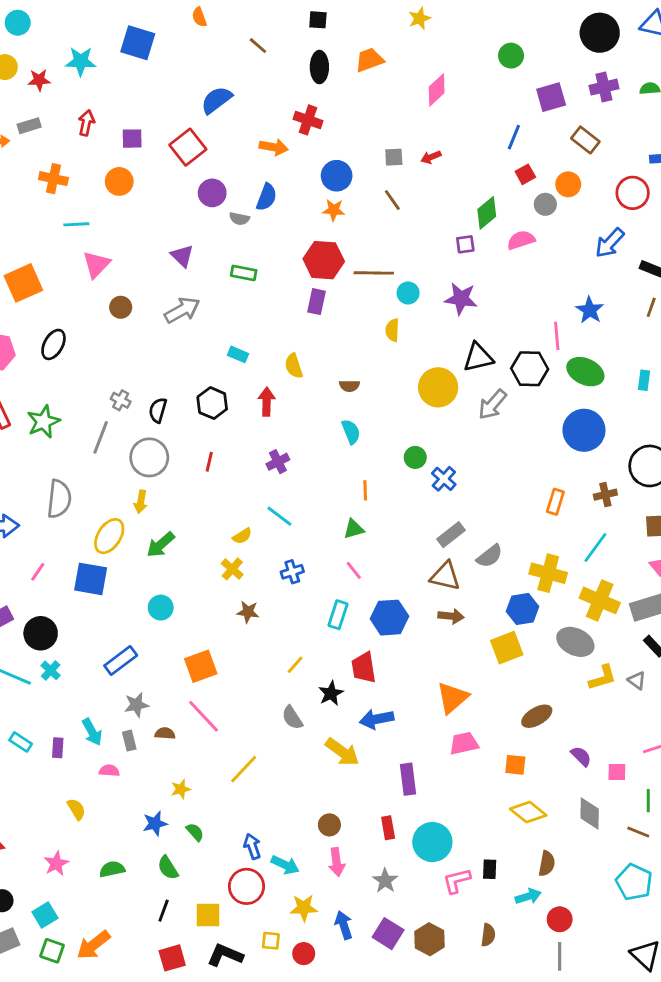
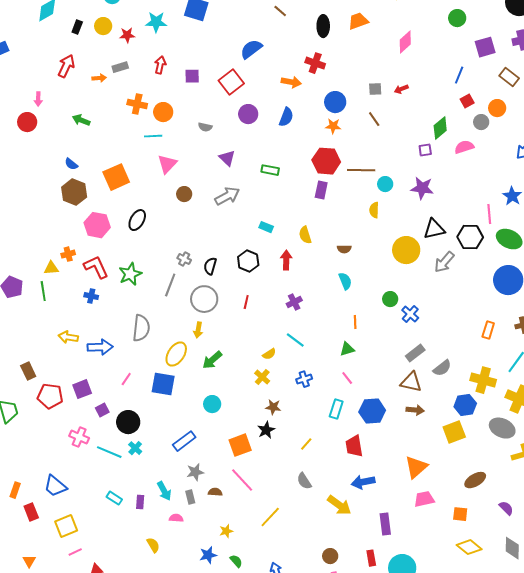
orange circle: (119, 181) -> (163, 112), moved
gray semicircle: (239, 219) -> (205, 127), moved
black star: (331, 693) -> (266, 430), moved

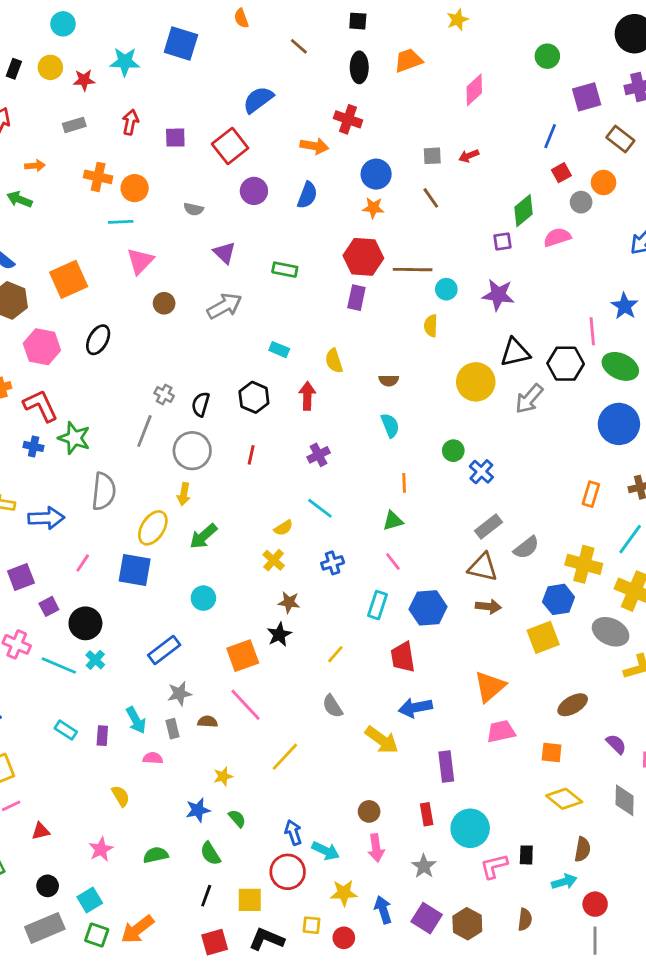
orange arrow: (99, 78) -> (35, 166), moved
green star: (130, 274) -> (74, 438), moved, turned -30

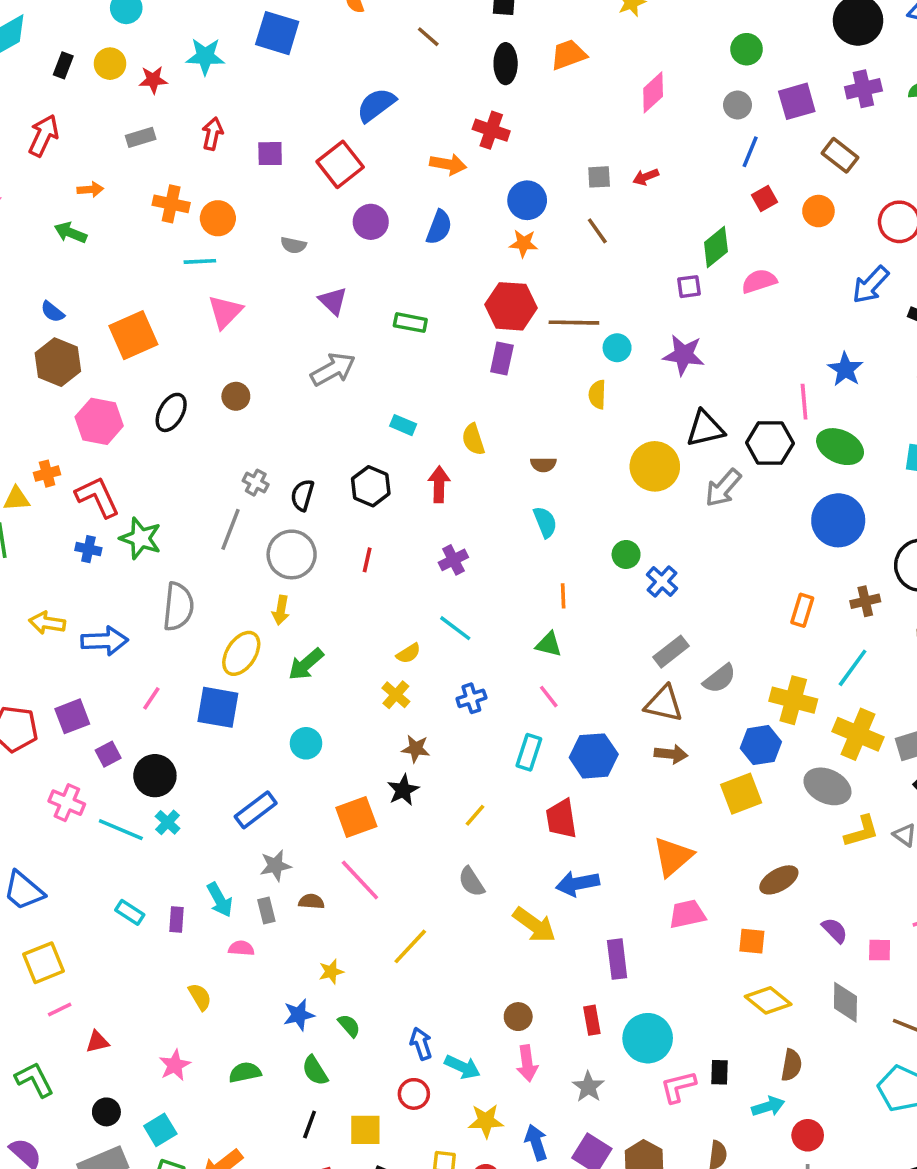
gray circle: (581, 202) -> (738, 105), moved
brown circle: (164, 303) -> (236, 396), moved
green triangle: (393, 521) -> (549, 644), turned 30
red circle: (288, 872) -> (414, 1094), size x0.7

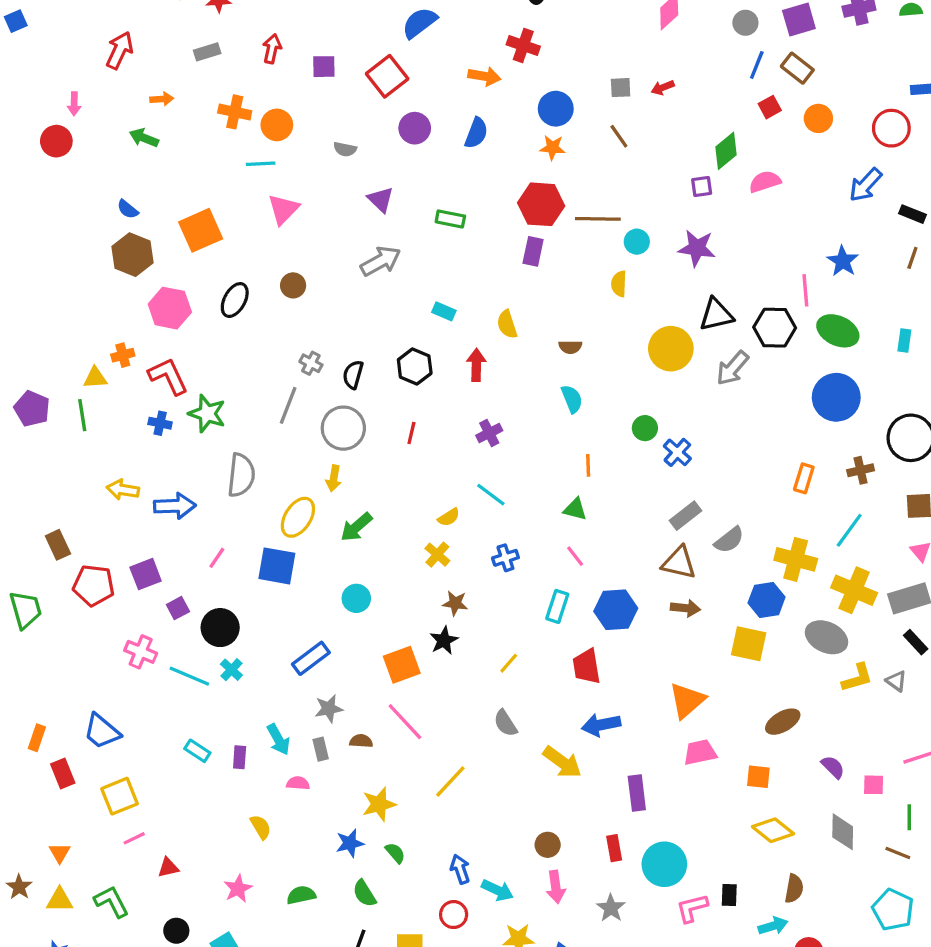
brown rectangle: (840, 155) -> (797, 68), moved
yellow square: (741, 794) -> (749, 644), turned 33
yellow star: (331, 972) -> (379, 804), size x1.5

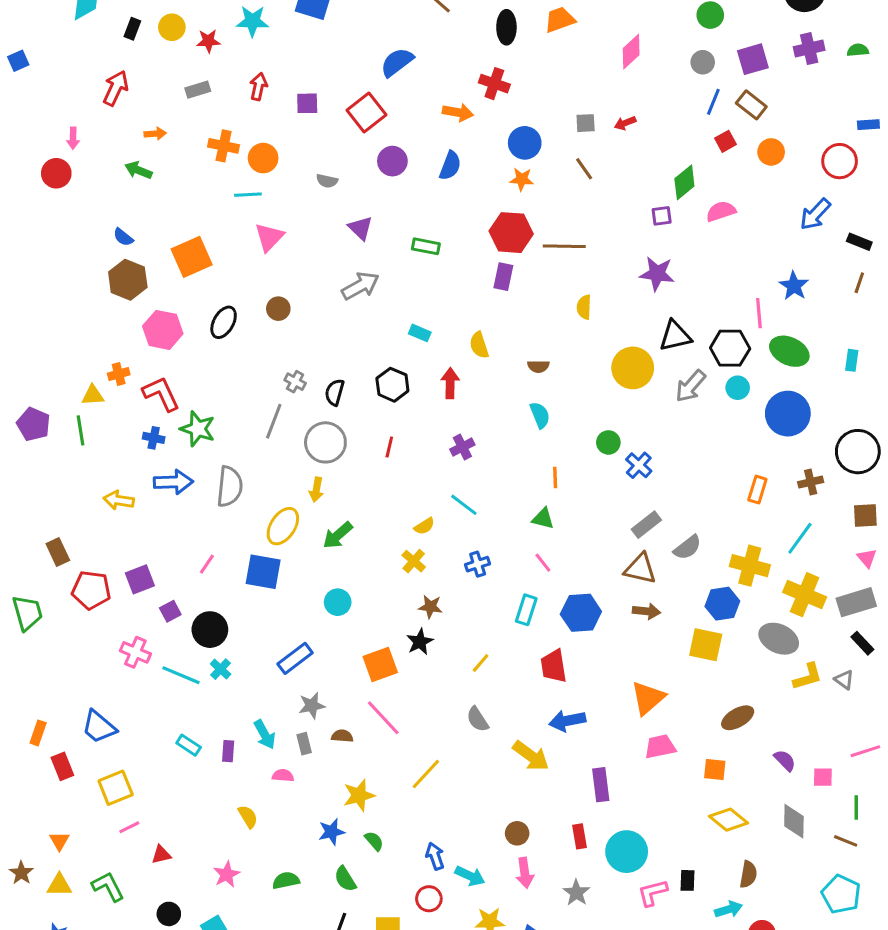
cyan circle: (637, 242) -> (738, 388), moved
blue arrow: (175, 506) -> (173, 482), moved

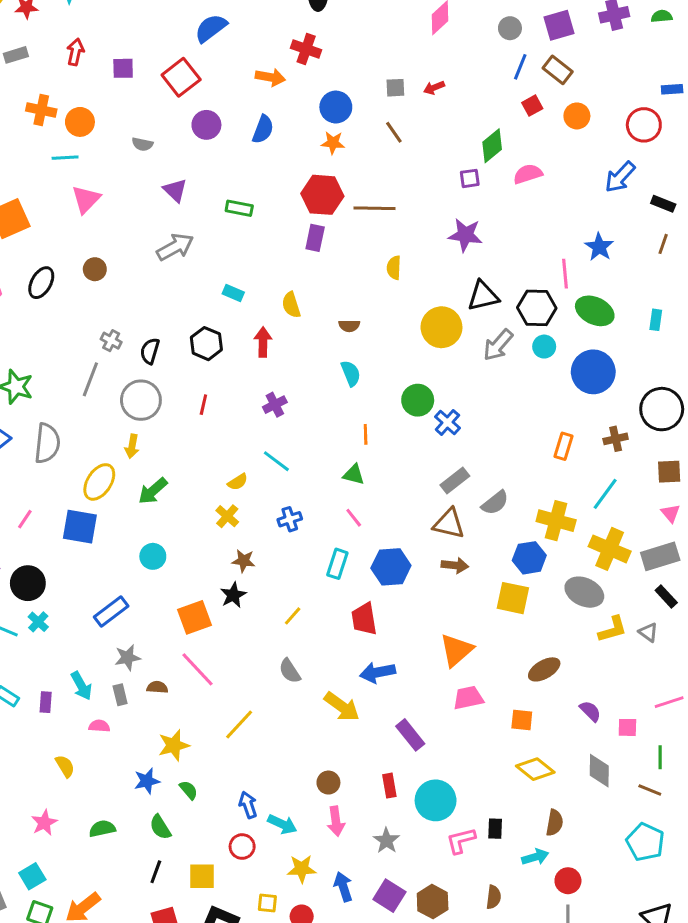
green circle: (608, 442) -> (418, 400), size x1.4
purple rectangle: (601, 785) -> (410, 735), turned -32

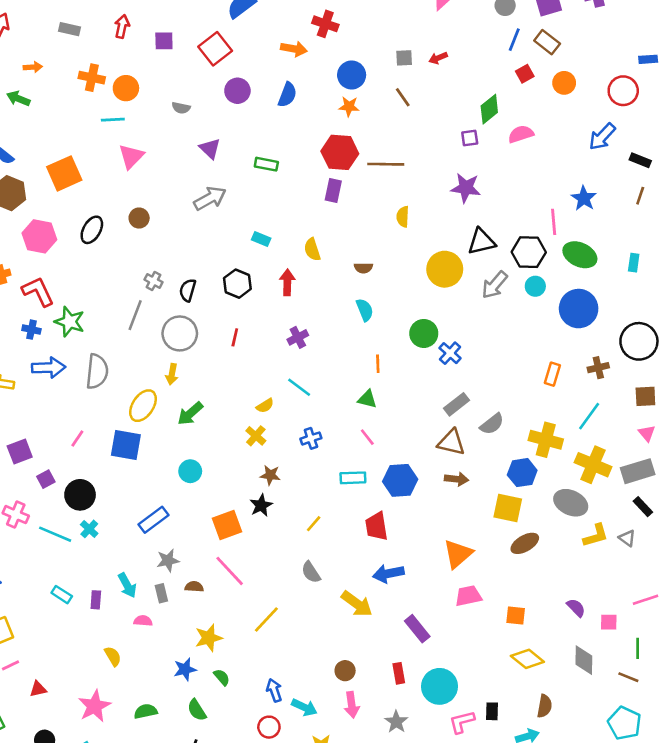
gray rectangle: (16, 55) -> (70, 29), turned 30
cyan rectangle: (337, 564) -> (353, 478), turned 70
brown ellipse: (544, 669) -> (525, 543), moved
pink star: (44, 823) -> (94, 706), size x1.4

